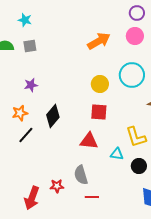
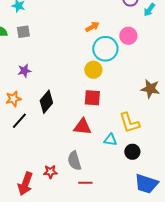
pink circle: (135, 36) -> (128, 36), moved
orange arrow: (99, 41) -> (92, 27), size x0.6
cyan circle: (132, 75) -> (105, 49), moved

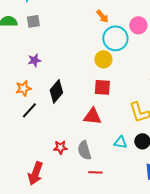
orange arrow: (92, 27) -> (102, 16), turned 80
cyan triangle: (110, 140) -> (120, 142), moved
red star: (50, 172) -> (60, 147), moved

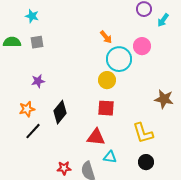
cyan triangle: (120, 142) -> (110, 157), moved

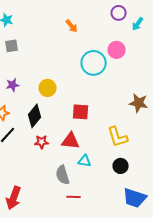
orange arrow: (106, 37) -> (72, 26), moved
yellow circle: (107, 80) -> (48, 88), moved
red star: (64, 168) -> (42, 142), moved

